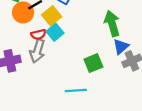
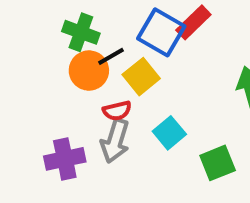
cyan square: (55, 32) -> (169, 133), moved

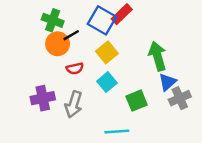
yellow square: (141, 77) -> (107, 52), moved
gray arrow: (115, 141) -> (74, 104), moved

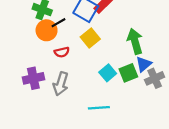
cyan square: (107, 82) -> (108, 73), moved
green square: (137, 101) -> (128, 73), moved

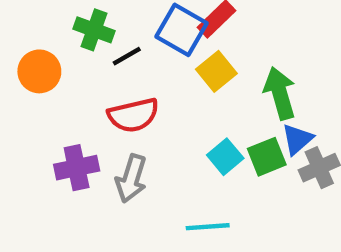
orange circle: (47, 30) -> (39, 71), moved
yellow square: (90, 38) -> (216, 71), moved
red semicircle: (62, 52) -> (133, 115), size x1.6

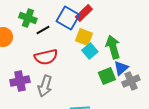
yellow square: (216, 71) -> (84, 37), turned -30
cyan square: (225, 157) -> (90, 51), moved

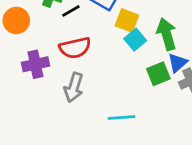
purple cross: (20, 81) -> (35, 64), moved

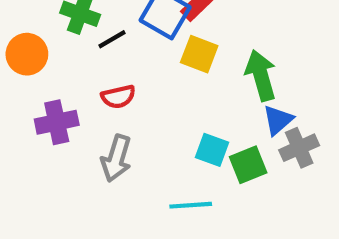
cyan square: (135, 40) -> (212, 150), moved, turned -30
red semicircle: (75, 48) -> (118, 97), size x0.7
green square: (158, 74) -> (248, 165), moved

